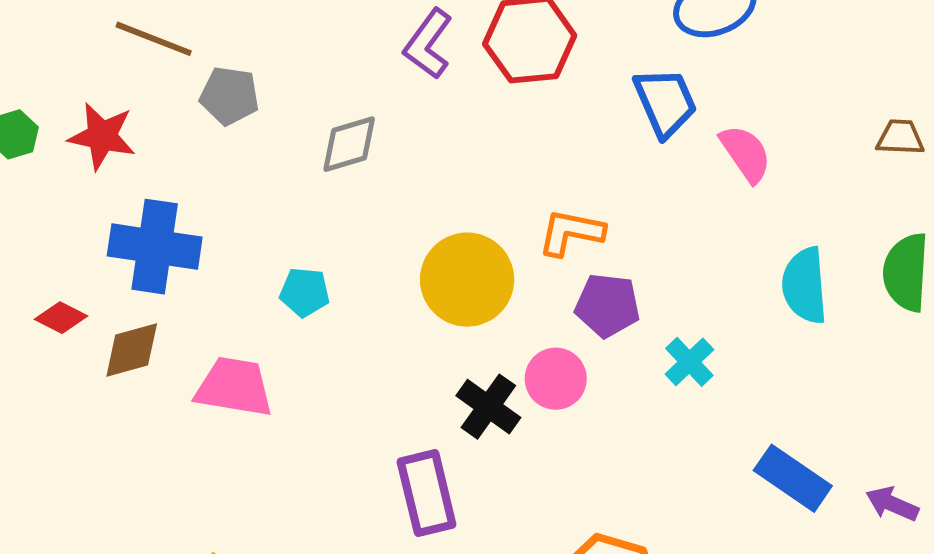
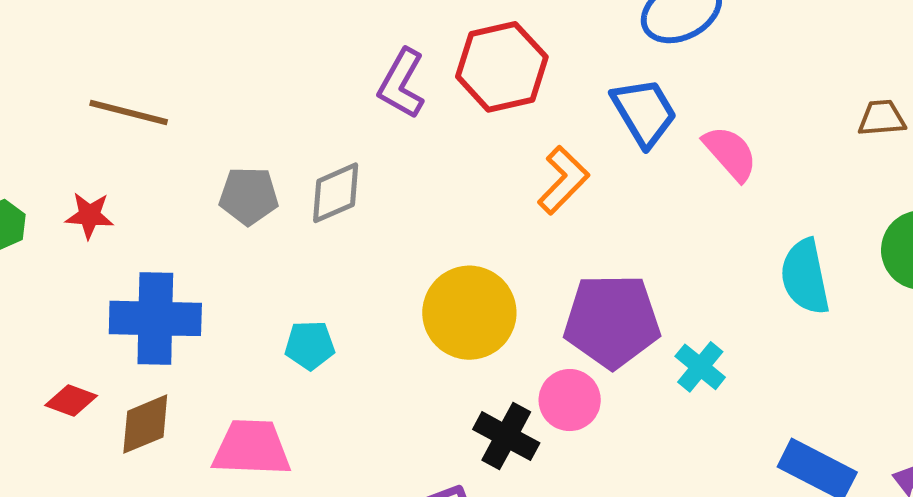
gray pentagon: (229, 96) -> (249, 196), moved
red star: (102, 136) -> (89, 215), size x0.7
orange L-shape: (571, 232) -> (563, 180), moved, turned 130
purple pentagon: (608, 305) -> (612, 321), size x1.5

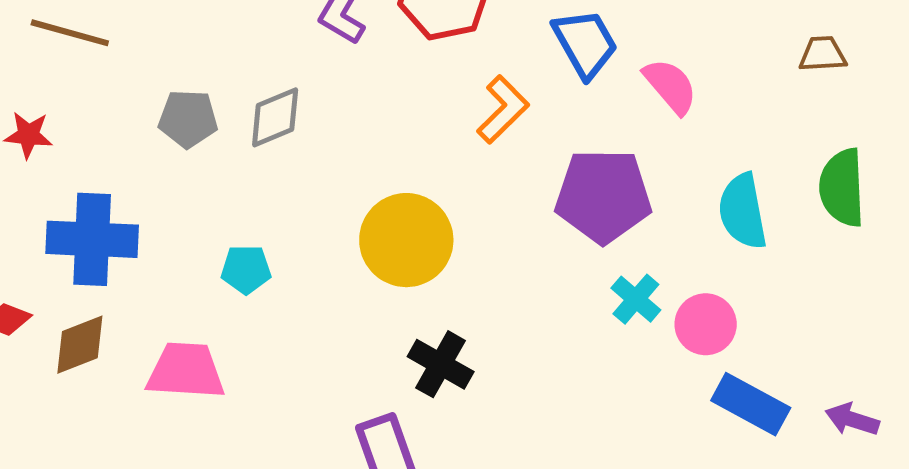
purple pentagon: (612, 321) -> (603, 196), moved
pink circle: (570, 400) -> (706, 324), moved

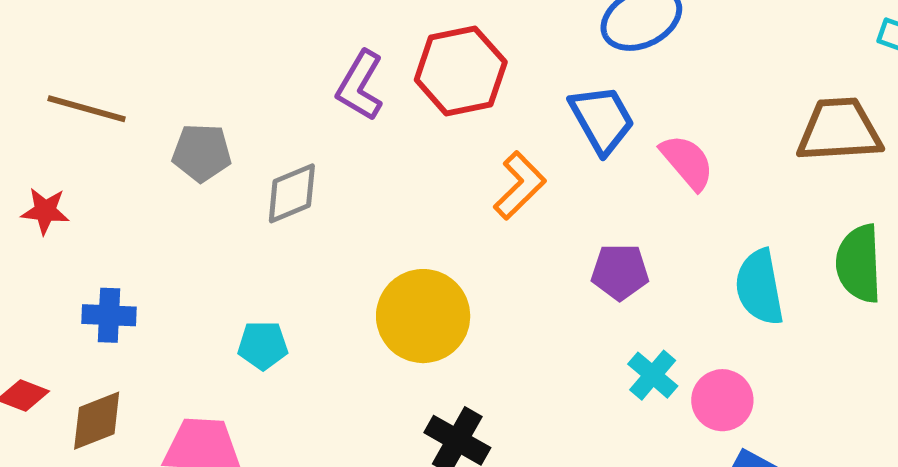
brown trapezoid: (823, 54) -> (839, 130), size x1.8
gray pentagon: (188, 119) -> (202, 153), moved
purple pentagon: (603, 196) -> (620, 272), size x0.6
blue cross: (92, 239) -> (109, 315), size x0.6

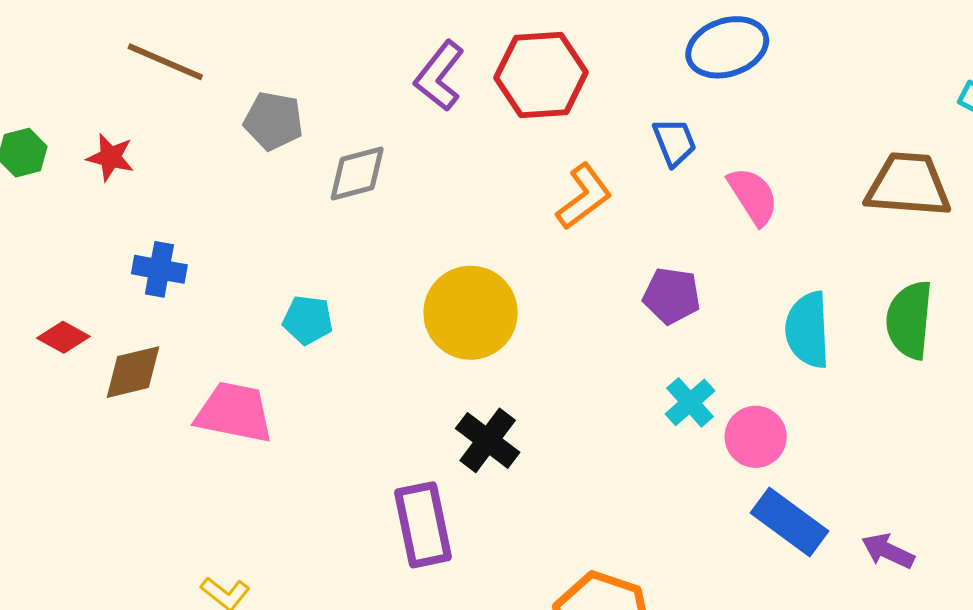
blue trapezoid: (602, 119) -> (674, 142), size x0.7

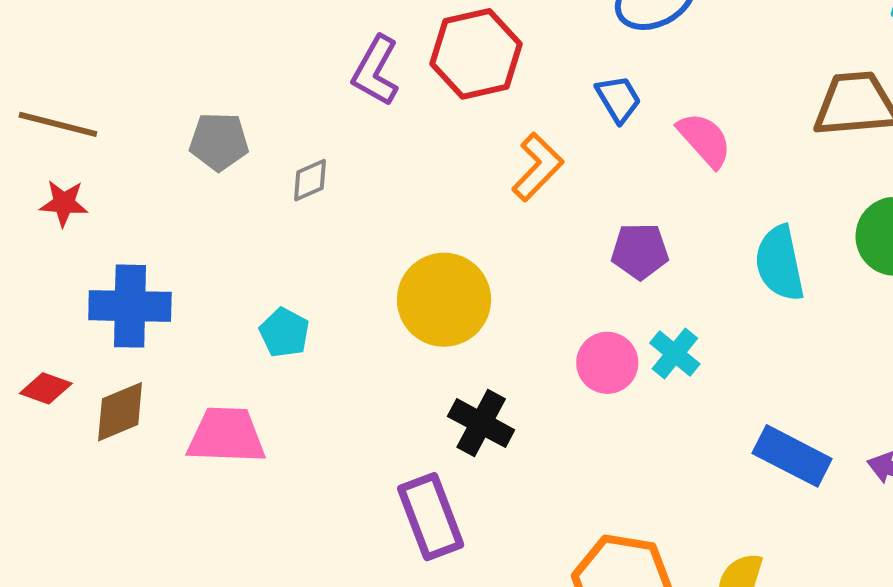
brown line: (165, 62) -> (58, 124), moved
gray diamond: (357, 173) -> (310, 180), size x0.7
blue cross: (159, 269) -> (130, 306), size x1.5
cyan pentagon: (308, 320) -> (284, 333), turned 30
pink circle: (756, 437) -> (607, 363), moved

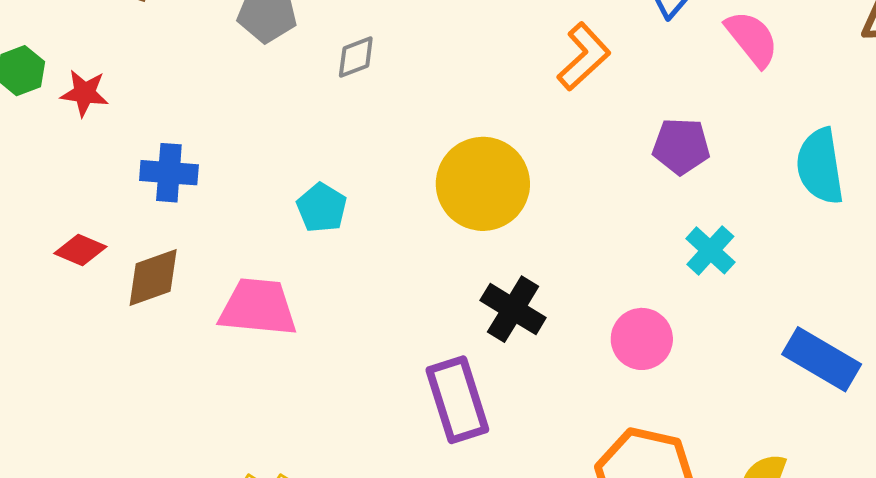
red star: (64, 203) -> (85, 93), moved
blue cross: (130, 306) -> (169, 173), size x0.7
pink circle: (607, 363) -> (642, 339), moved

